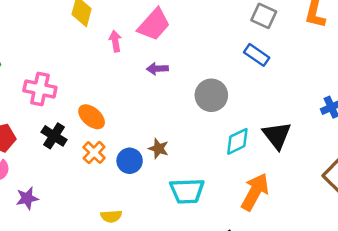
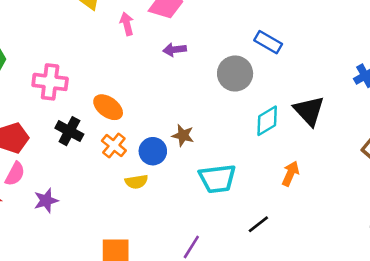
blue rectangle: (257, 55) -> (268, 42), moved
orange arrow: (255, 192) -> (290, 174), size x0.6
yellow semicircle: (111, 216) -> (136, 182), moved

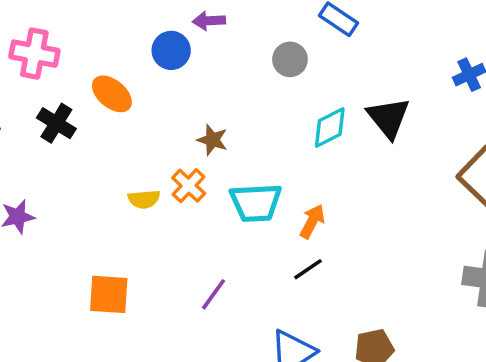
gray circle: (235, 73) -> (290, 59), size x0.7
orange cross: (114, 146) -> (189, 186), moved
blue circle: (153, 151) -> (171, 50), moved
orange arrow: (290, 174) -> (312, 221), moved

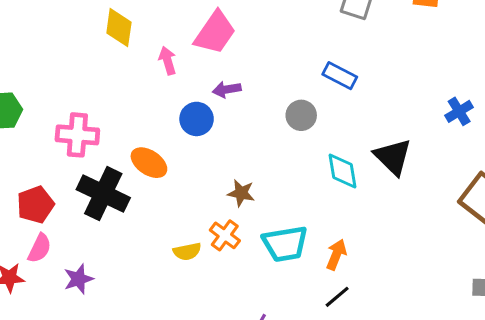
black cross: (56, 123) -> (103, 194), size x1.5
cyan diamond: (330, 127) -> (342, 171), turned -66

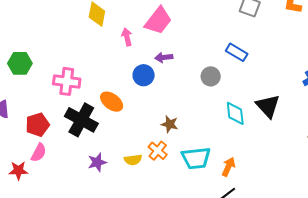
purple star: (78, 279) -> (97, 162), moved

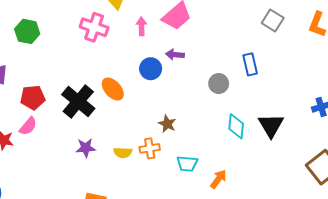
blue rectangle: (237, 52) -> (250, 64), turned 35
pink cross: (67, 81) -> (94, 27), moved
orange cross: (158, 151) -> (150, 148), turned 30
cyan trapezoid: (196, 158) -> (187, 164), size x0.7

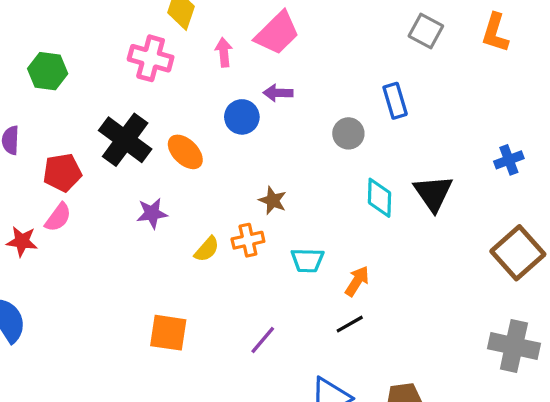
black cross: (78, 101) -> (125, 140), moved
purple star: (86, 148) -> (152, 213), moved
yellow semicircle: (123, 153) -> (207, 249), turned -48

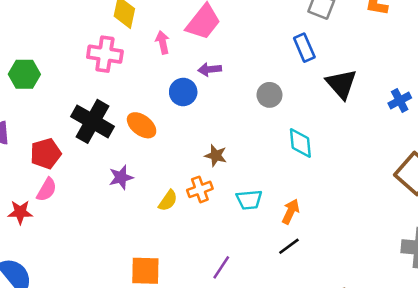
blue rectangle: (395, 101) -> (304, 48), moved
black triangle: (433, 193) -> (341, 84), moved

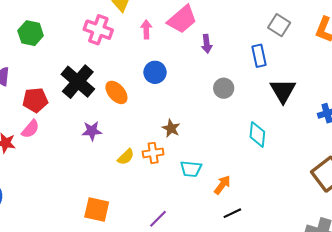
purple arrow: (210, 69) -> (207, 44), moved, turned -102
cyan diamond: (300, 143) -> (257, 134), moved
black line: (289, 246) -> (232, 213), moved

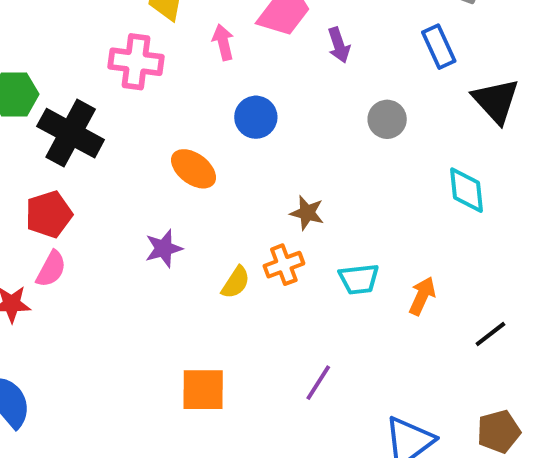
black cross: (78, 82) -> (71, 133), moved
black line: (232, 213) -> (490, 334), moved

